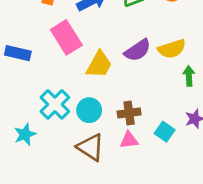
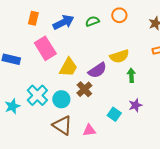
purple semicircle: (138, 50) -> (97, 70), moved
brown cross: (129, 113) -> (84, 89), moved, turned -35
cyan star: (25, 134) -> (12, 106), moved
pink triangle: (129, 140) -> (89, 130), moved

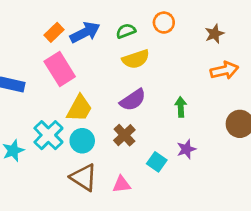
orange rectangle: (33, 18) -> (54, 32), moved, turned 32
yellow semicircle: (119, 56) -> (136, 59), moved
yellow trapezoid: (68, 67) -> (79, 108), moved
brown cross: (84, 89) -> (124, 135), moved

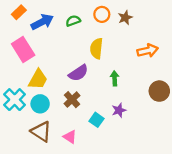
orange rectangle: (54, 32) -> (19, 12), moved
brown star: (214, 34) -> (125, 18), moved
yellow semicircle: (136, 59) -> (96, 48), moved, turned 114
pink triangle: (122, 184) -> (70, 137), turned 40

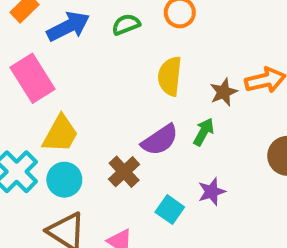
brown star: (125, 18) -> (224, 92), moved
purple semicircle: (78, 73) -> (160, 140), moved
green arrow: (115, 78) -> (204, 132), turned 32

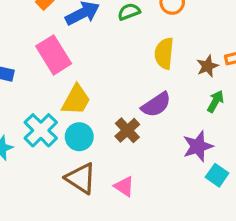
green arrow: (204, 132) -> (215, 101), moved
purple star: (212, 192) -> (198, 146), size x1.4
cyan square: (170, 210) -> (217, 175), moved

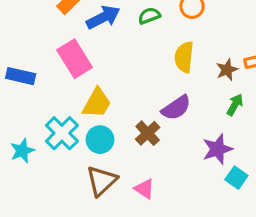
brown triangle: (81, 178) -> (102, 181), turned 44

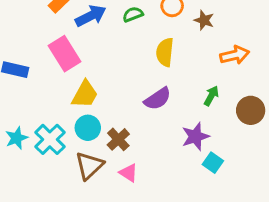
brown star: (227, 70) -> (204, 20), moved, turned -30
cyan cross: (62, 133) -> (50, 139), moved
brown cross: (148, 133) -> (118, 139), moved

